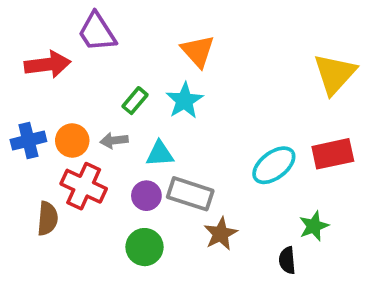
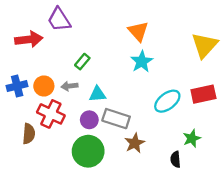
orange triangle: (198, 51) -> (138, 31), moved
cyan star: (184, 101) -> (142, 62), moved
green circle: (145, 247) -> (88, 151), size x1.4

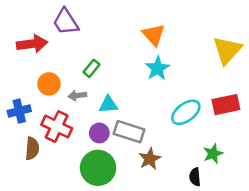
blue cross: (17, 86) -> (19, 111), moved
orange circle: (44, 86) -> (49, 84), moved

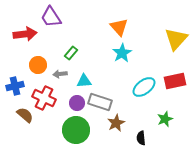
brown semicircle: (32, 148) -> (25, 115), turned -54
black semicircle: (195, 177) -> (141, 138), moved

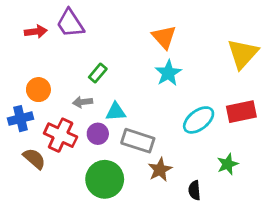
red arrow: (25, 34) -> (36, 32), moved, size x0.7
orange circle: (38, 65) -> (38, 90), moved
purple circle: (77, 103) -> (98, 134), moved

